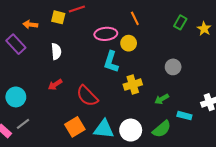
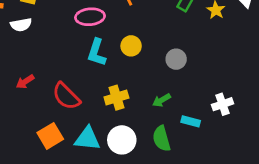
yellow circle: (129, 43) -> (131, 46), moved
white semicircle: (56, 51) -> (21, 25), moved, turned 84
yellow cross: (133, 85) -> (116, 98), moved
green semicircle: (162, 129) -> (162, 139), turned 114

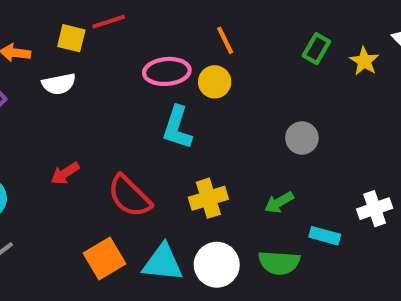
yellow circle: (131, 46) -> (215, 82), moved
green semicircle: (162, 139) -> (279, 263), turned -70

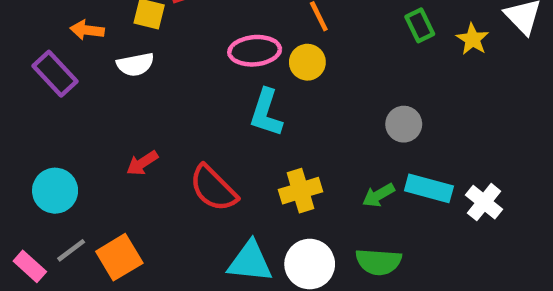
green rectangle: (316, 49) -> (420, 25), turned -56
white cross: (375, 209) -> (484, 202), turned -32
cyan rectangle: (325, 236) -> (429, 188), moved, size x1.4
orange square: (105, 258) -> (119, 257), moved

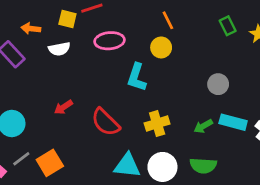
pink ellipse: (255, 51) -> (110, 41), moved

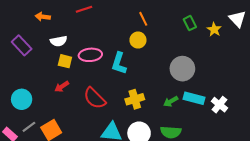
yellow square: (67, 19) -> (65, 61), moved
orange arrow: (31, 28) -> (43, 17), moved
pink ellipse: (110, 41) -> (90, 55), moved
gray circle: (218, 84) -> (182, 69), size x1.5

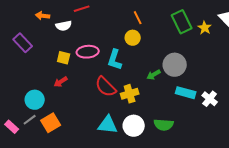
green rectangle: (190, 23) -> (182, 22), size x1.6
white semicircle: (59, 41) -> (64, 26), moved
red semicircle: (95, 98) -> (106, 87), moved
cyan circle: (22, 99) -> (35, 100), moved
green arrow: (171, 101) -> (154, 75), moved

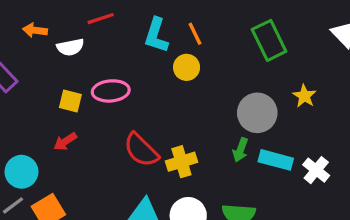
yellow star: (205, 28) -> (304, 96), moved
cyan L-shape: (115, 60) -> (156, 35), moved
green arrow: (154, 75) -> (240, 150), moved, turned -40

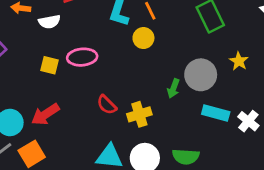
red arrow: (65, 141) -> (45, 114), moved, size x1.5
red semicircle: (141, 150) -> (107, 105), size x0.7
green arrow: (240, 150) -> (173, 88), moved

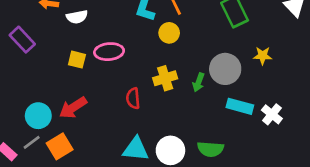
yellow star: (239, 61) -> (263, 56), turned -30
red semicircle: (107, 105) -> (133, 98), turned 40
yellow cross: (139, 114) -> (165, 78), moved

